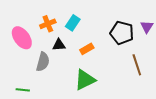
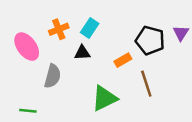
black triangle: (59, 45) -> (82, 53), moved
orange rectangle: (87, 49) -> (123, 60), moved
brown line: (137, 65) -> (146, 84), moved

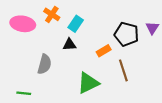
orange cross: (59, 29) -> (52, 14), moved, turned -35
pink ellipse: (27, 47) -> (23, 24), moved, turned -45

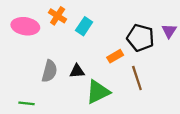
black triangle: (69, 45) -> (77, 71), moved

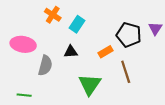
pink ellipse: (25, 26) -> (23, 44), moved
black triangle: (77, 71) -> (71, 52), moved
green triangle: (98, 92) -> (90, 85), turned -30

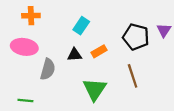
orange cross: (53, 15) -> (31, 16), moved, turned -35
orange rectangle: (106, 52) -> (99, 51), moved

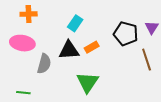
black triangle: (75, 55) -> (69, 50), size x1.5
brown line: (133, 76) -> (147, 60), moved

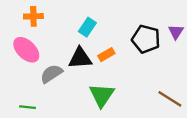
pink ellipse: (22, 43) -> (26, 50), turned 35
brown line: (147, 60) -> (170, 99), moved, turned -40
gray semicircle: (44, 64) -> (51, 74), turned -138

